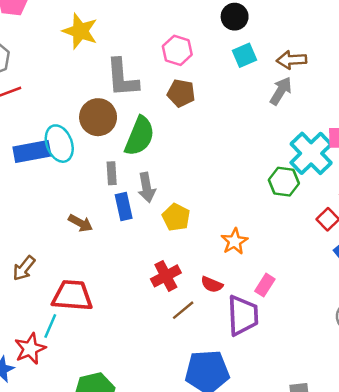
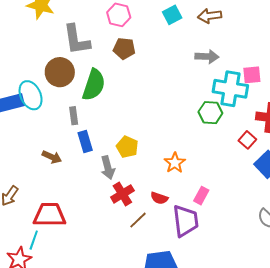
gray arrow: (281, 91) -> (207, 57), moved, turned 65
cyan cross: (311, 153) -> (230, 89), turned -32
gray arrow: (147, 187) -> (108, 168), moved

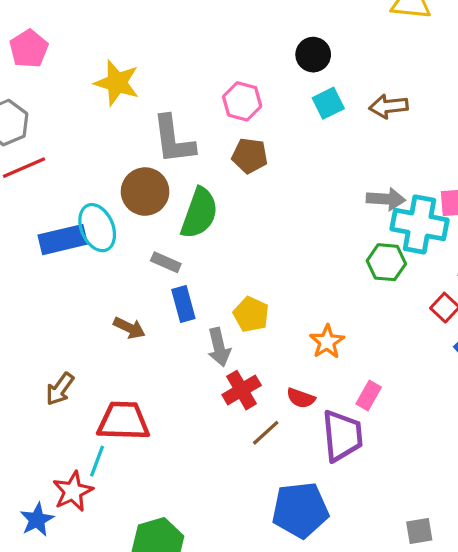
gray arrow: (207, 57) -> (386, 199), moved
gray rectangle: (74, 116) -> (166, 262), turned -60

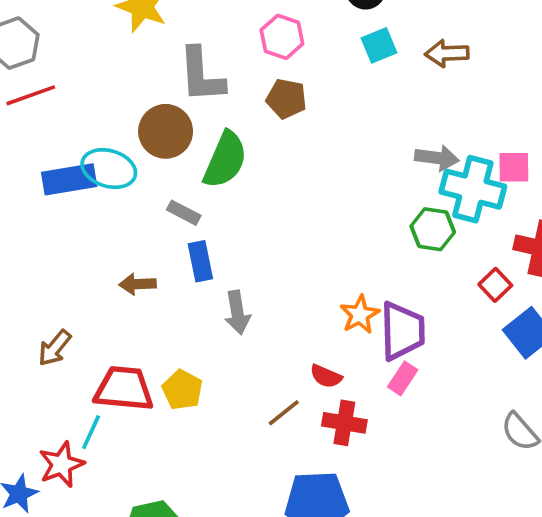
cyan ellipse: (97, 228) -> (109, 169), turned -54
yellow pentagon: (251, 314) -> (182, 390), moved
brown arrow: (129, 328) -> (138, 284), turned 148
red cross: (242, 390) -> (344, 423), moved, turned 36
purple trapezoid: (342, 436) -> (402, 331), moved

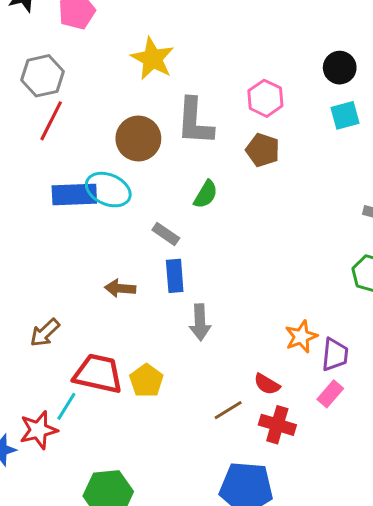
red line: (31, 95) -> (51, 121), turned -51
brown circle: (166, 131) -> (138, 139), moved
green semicircle: (225, 160) -> (206, 194), size x0.6
purple trapezoid: (402, 331) -> (335, 355), size x0.7

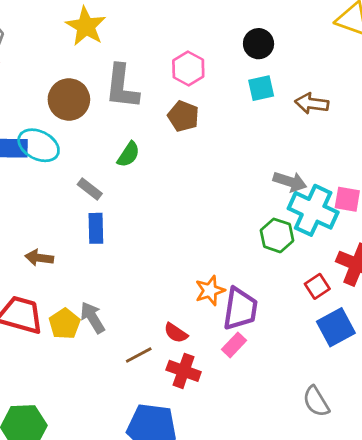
brown arrow: (120, 288) -> (39, 258), moved
gray arrow: (200, 322) -> (92, 318), moved, turned 148
purple trapezoid: (335, 355) -> (240, 309), size x1.4

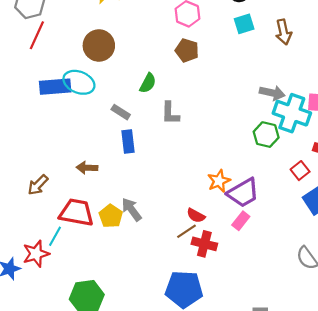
gray L-shape: (122, 87) -> (170, 113), moved, size x0.7
brown arrow: (312, 103) -> (284, 32), turned -105
purple trapezoid: (240, 309) -> (243, 193), turned 56
brown line: (139, 355) -> (187, 231), moved

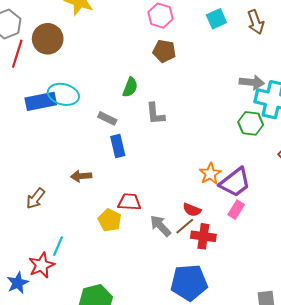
brown circle: (99, 45) -> (48, 39), moved
gray arrow: (132, 209) -> (161, 226), moved
red trapezoid: (76, 212) -> (129, 202), moved, size x0.7

